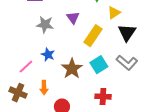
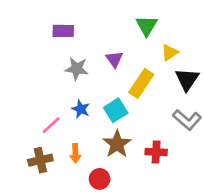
cyan square: (99, 65) -> (116, 110), moved
brown star: (72, 69) -> (117, 144), moved
brown cross: (18, 93) -> (40, 160), turned -36
red cross: (103, 97) -> (156, 152), moved

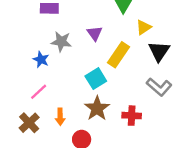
blue star: (81, 109) -> (41, 60), moved
brown cross: (40, 160) -> (29, 123), turned -30

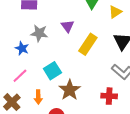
yellow triangle: (144, 27) -> (115, 12), moved
cyan square: (96, 79) -> (52, 71), moved
red cross: (132, 116) -> (109, 96), moved

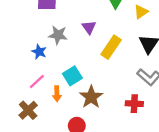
orange arrow: (38, 97) -> (57, 94), moved

